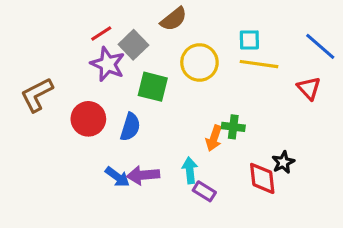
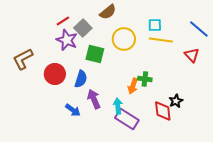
purple arrow: (143, 175) -> (94, 99), moved, turned 72
purple rectangle: (204, 191) -> (127, 119), size x1.6

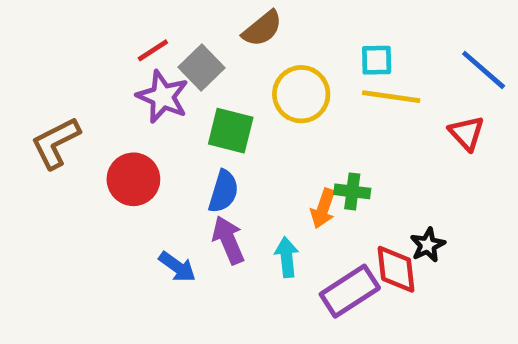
blue semicircle: (81, 79) -> (223, 191), moved
purple rectangle: (127, 119) -> (350, 291), moved, turned -65

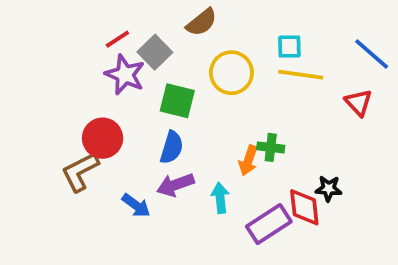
brown L-shape: (56, 143) -> (80, 172), moved
purple arrow: (228, 240) -> (175, 185), turned -87
black star: (428, 245) -> (329, 189), turned 30

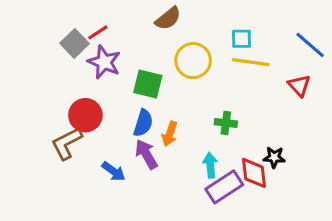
gray square: (155, 52) -> (75, 43), moved
orange arrow: (248, 161) -> (170, 134), moved
purple arrow: (175, 185) -> (146, 154), turned 80
cyan arrow: (220, 198) -> (210, 165), moved

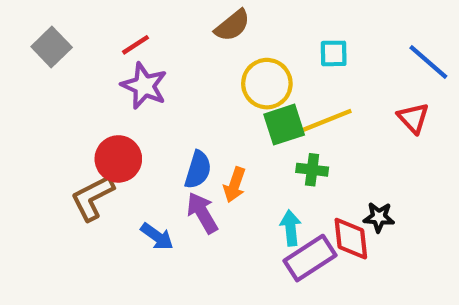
gray square: (75, 43) -> (52, 47), moved
yellow line: (251, 62) -> (327, 120), moved, turned -30
green square: (148, 84) -> (284, 125), moved, turned -32

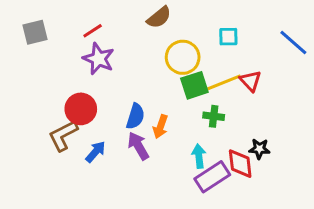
gray square: (52, 47) -> (35, 32), turned 30
red triangle: (413, 118) -> (251, 81), moved
blue arrow: (157, 236) -> (96, 152), moved, turned -85

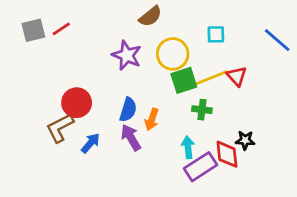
red line: (93, 31) -> (61, 29), moved
purple star: (98, 59) -> (127, 55), moved

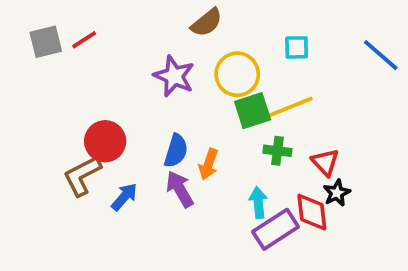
red triangle: (237, 76) -> (325, 162), moved
black star: (245, 140) -> (337, 193), turned -30

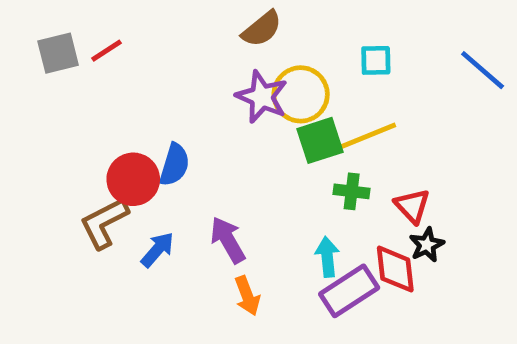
purple star: (174, 76) -> (262, 97), moved
blue semicircle: (176, 151) -> (174, 165), moved
orange arrow: (209, 164) -> (247, 296), moved, turned -40

